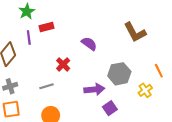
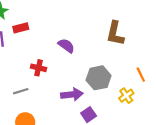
brown L-shape: (135, 32) -> (115, 33), turned 40
red cross: (63, 64) -> (39, 68), turned -32

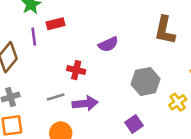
purple semicircle: (66, 46) -> (108, 44), turned 119
purple arrow: (72, 95) -> (85, 103), moved

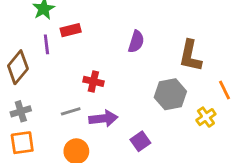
brown L-shape: (165, 30) -> (190, 56), moved
purple semicircle: (108, 44) -> (136, 42), moved, turned -48
purple square: (134, 124) -> (140, 141), moved

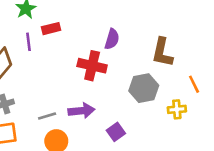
red cross: (93, 81) -> (92, 66), moved, size x1.5
gray line: (71, 111) -> (47, 116), moved
yellow cross: (206, 117) -> (177, 109), turned 30

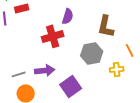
red cross: (92, 66) -> (53, 36), turned -30
purple square: (116, 132) -> (71, 86), size x1.5

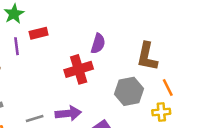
orange line: (130, 50) -> (168, 88), moved

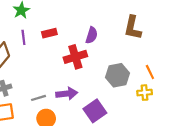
red rectangle: (39, 33) -> (49, 33), moved
brown L-shape: (147, 56) -> (133, 28), moved

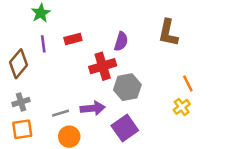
gray hexagon: (118, 75) -> (127, 87), moved
yellow cross: (145, 93) -> (182, 107), turned -32

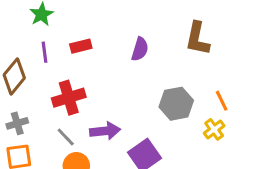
red cross: (103, 66) -> (69, 98), moved
gray hexagon: (127, 87) -> (176, 104), moved
gray line: (61, 113) -> (66, 137), turned 63

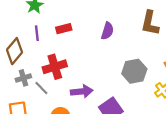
gray cross: (17, 123) -> (23, 78), moved
gray line: (66, 137) -> (41, 88), moved

